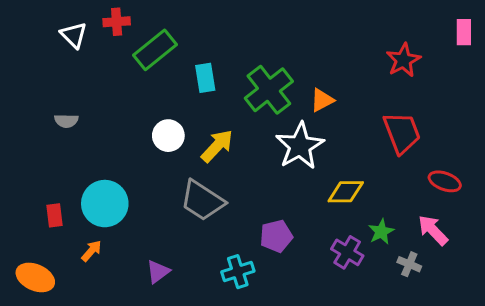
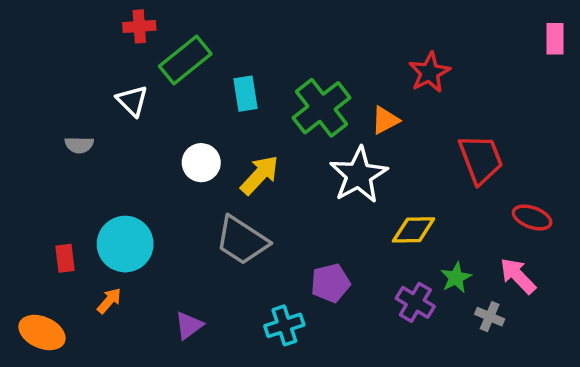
white triangle: (74, 35) -> (132, 101), moved
red star: (403, 60) -> (429, 72), moved

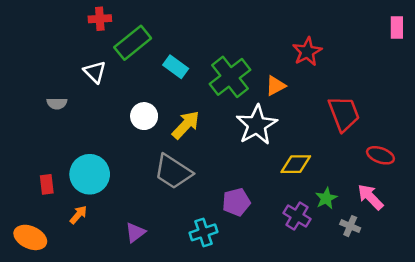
cyan rectangle: (245, 94) -> (176, 67), turned -45

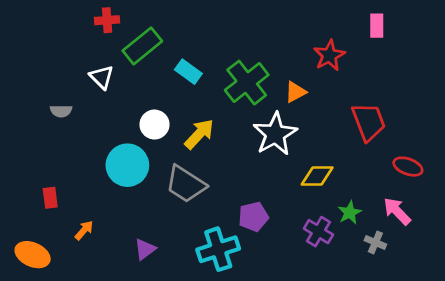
pink rectangle: (397, 28) -> (377, 26), moved
cyan circle: (90, 174) -> (127, 165), moved
cyan cross: (203, 232) -> (218, 249), size x1.4

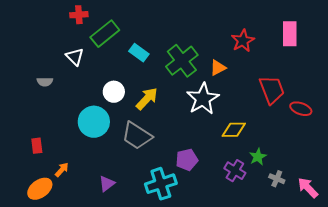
pink rectangle: (377, 26) -> (290, 34), moved, size x1.4
red ellipse: (408, 167) -> (301, 109), moved
pink arrow: (397, 211) -> (308, 188), moved
orange ellipse: (33, 255) -> (40, 189), moved, turned -60

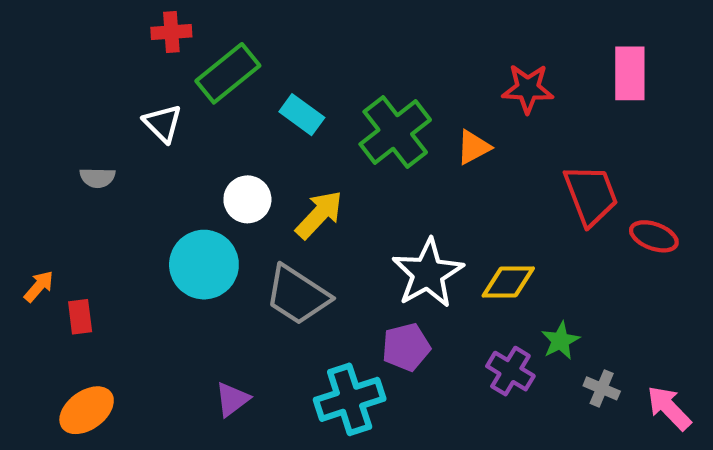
red star: (243, 41) -> (528, 89), turned 30
white star: (203, 99) -> (428, 273), moved
orange arrow: (62, 170) -> (39, 286), moved

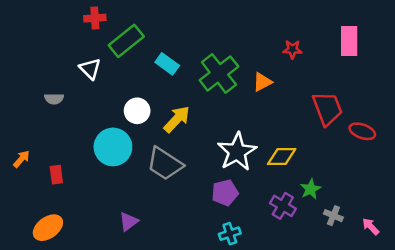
red star: (528, 89) -> (292, 49), size x0.7
red rectangle: (80, 317) -> (56, 175), moved
cyan cross: (350, 399) -> (230, 234), moved, size x0.6
pink arrow: (669, 408) -> (371, 226), size x0.7

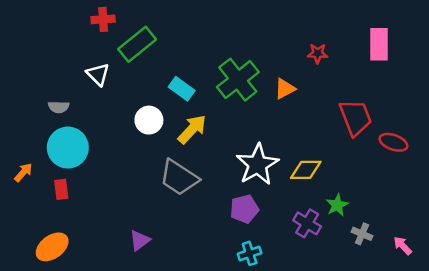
cyan rectangle: (167, 64) -> (182, 89), moved
cyan circle: (113, 147) -> (68, 148), moved

